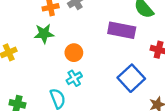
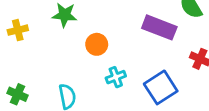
cyan cross: (74, 78) -> (116, 77), moved

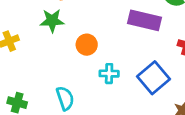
cyan cross: (116, 77) -> (109, 74), turned 30

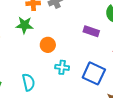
purple rectangle: (144, 20) -> (91, 31), size x0.7
blue square: (153, 78) -> (94, 73), turned -30

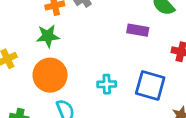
orange circle: (48, 45) -> (50, 75), moved, size x1.6

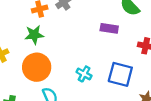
cyan cross: (107, 84) -> (84, 74), turned 32

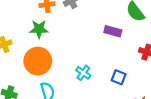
blue square: (120, 74) -> (119, 77), size x0.6

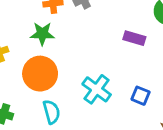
cyan cross: (83, 73) -> (97, 89), size x1.5

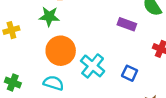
orange circle: (40, 74) -> (61, 51), moved
cyan semicircle: (52, 112) -> (54, 83), turned -60

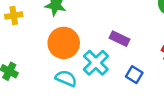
purple rectangle: (127, 24) -> (120, 39), moved
cyan semicircle: (54, 83) -> (66, 78), moved

